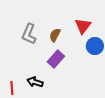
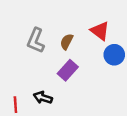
red triangle: (83, 26) -> (100, 31), turned -30

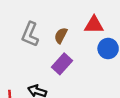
red triangle: (100, 31) -> (94, 25), turned -36

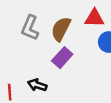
brown semicircle: (61, 35) -> (61, 29), size x1.5

